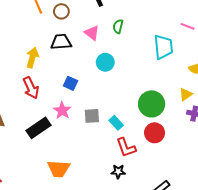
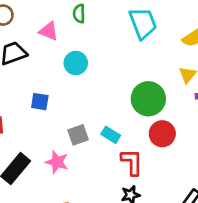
pink star: (62, 110) -> (57, 162), moved
red L-shape: (126, 147) -> (132, 162), turned -145

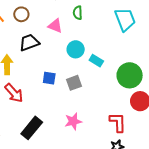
gray square: (78, 135) -> (74, 83), moved
cyan rectangle: (111, 135) -> (96, 61), moved
pink star: (57, 162) -> (73, 121), moved, turned -30

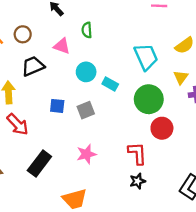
cyan trapezoid: (125, 19) -> (146, 57), moved

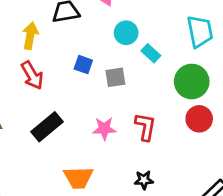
red L-shape: (137, 153) -> (145, 127), moved
black star: (138, 181) -> (144, 180), moved

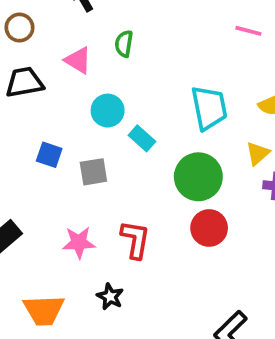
black star: (144, 180) -> (110, 297), moved, turned 30

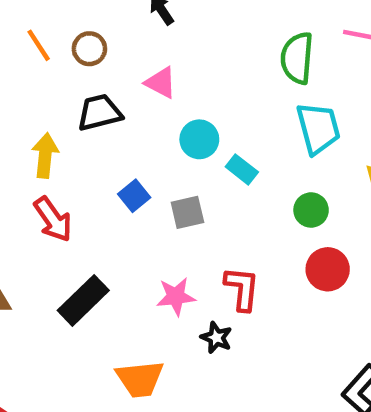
green semicircle: (124, 44) -> (297, 58), moved, size x1.6
blue square: (49, 155) -> (134, 196), turned 36
green circle: (198, 177) -> (311, 210), size x0.6
black star: (110, 297) -> (216, 338), moved

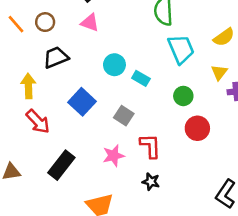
pink triangle: (161, 83) -> (90, 23), moved
blue square: (134, 196) -> (82, 102), size x1.5
gray square: (187, 212) -> (124, 116), moved, turned -36
black star: (216, 338) -> (151, 182), moved

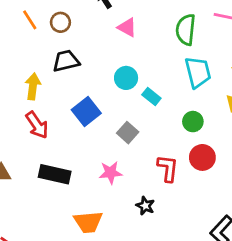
pink triangle: (90, 23) -> (127, 27), moved
red L-shape: (150, 146) -> (168, 168), moved
black rectangle: (61, 165) -> (55, 174), turned 56

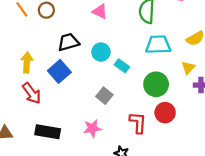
black trapezoid: (66, 61) -> (68, 42), moved
cyan trapezoid: (198, 72) -> (158, 45), turned -75
blue square: (86, 111) -> (59, 71), moved
green circle: (193, 122) -> (156, 84), size x1.5

